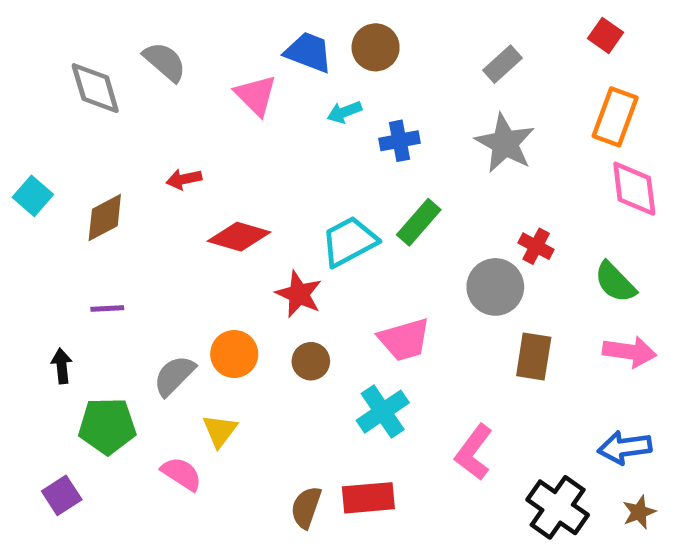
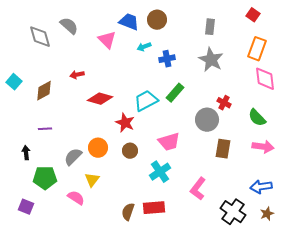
gray rectangle: (503, 64) -> (210, 27), turned -42
purple square: (62, 495) -> (26, 207), turned -35

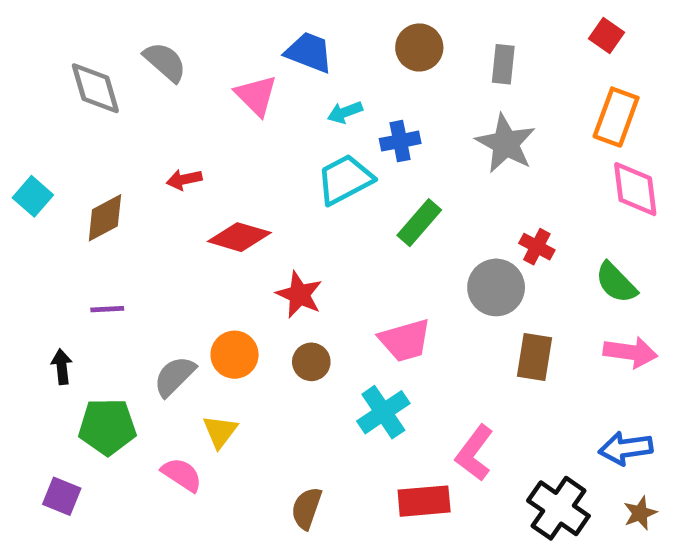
brown circle: (157, 20) -> (419, 47), moved
cyan trapezoid: (146, 101) -> (345, 179), moved
red rectangle: (154, 208) -> (424, 501), moved

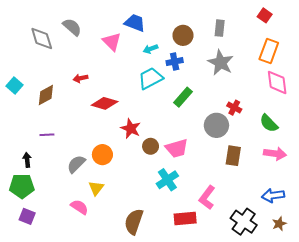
brown circle: (419, 47) -> (183, 35), moved
brown circle: (311, 362) -> (151, 146), moved
green pentagon: (107, 427) -> (22, 186), moved
brown semicircle: (307, 508) -> (134, 222), size x1.4

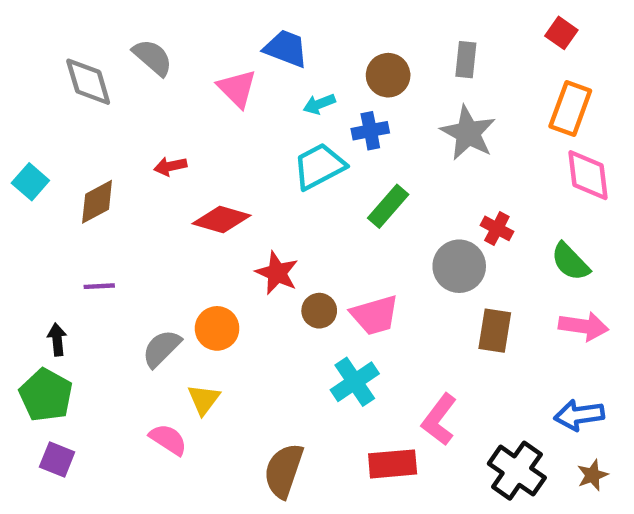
green pentagon: (22, 186) -> (46, 395), turned 30

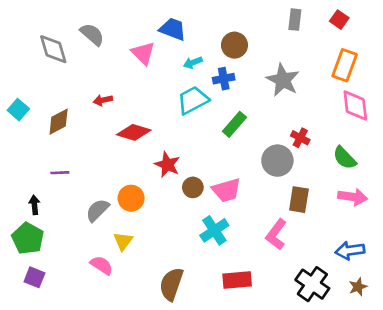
gray rectangle: (466, 60) -> (295, 20), moved
pink L-shape: (439, 420) -> (276, 234), moved

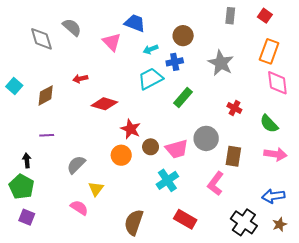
gray circle: (277, 161) -> (206, 138), moved
orange circle: (131, 198) -> (121, 155), moved
red rectangle: (237, 280) -> (185, 219), turned 35

